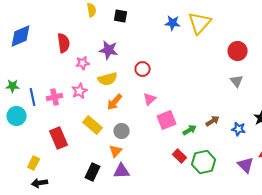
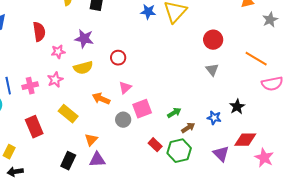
orange arrow: (115, 102) -> (101, 99), moved, turned 72
brown arrow: (213, 121) -> (188, 128), moved
green arrow: (190, 130) -> (174, 113), moved
gray circle: (122, 131) -> (123, 120), moved

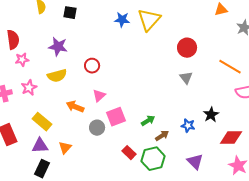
pink star: (58, 52) -> (22, 60), moved
red diamond: (245, 140) -> (231, 138), moved
purple triangle: (97, 160) -> (40, 146), moved

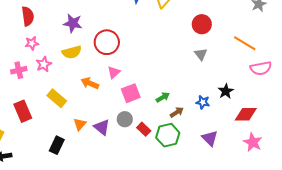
pink star: (22, 60) -> (32, 43), moved
red circle: (92, 66) -> (107, 42), size x1.6
gray circle: (97, 128) -> (125, 119), moved
purple triangle: (40, 146) -> (102, 127), moved, turned 42

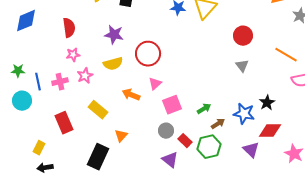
blue star: (203, 102) -> (244, 114), size x1.5
red diamond: (246, 114) -> (270, 131), moved
purple triangle: (102, 127) -> (170, 160), moved
black rectangle: (57, 145) -> (98, 157), size x1.4

